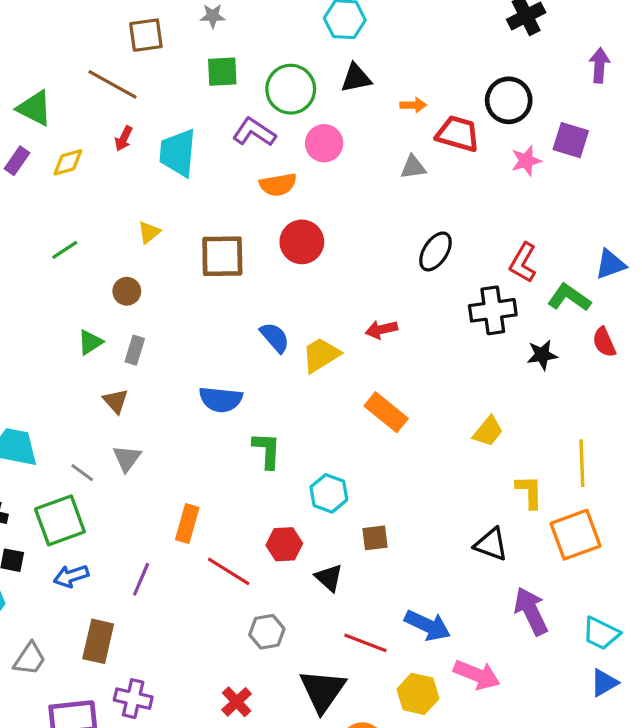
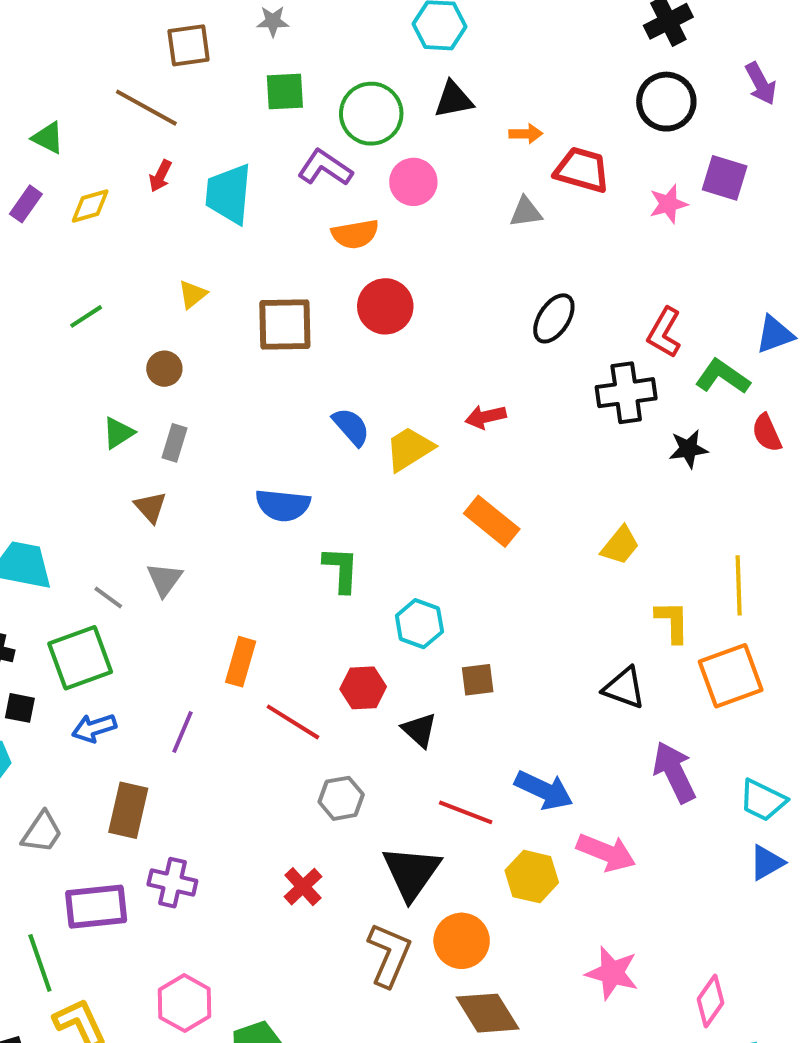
purple arrow: (599, 65) -> (761, 84), turned 148
black circle: (509, 100) -> (666, 102), moved
green triangle: (35, 108) -> (48, 138), size x0.7

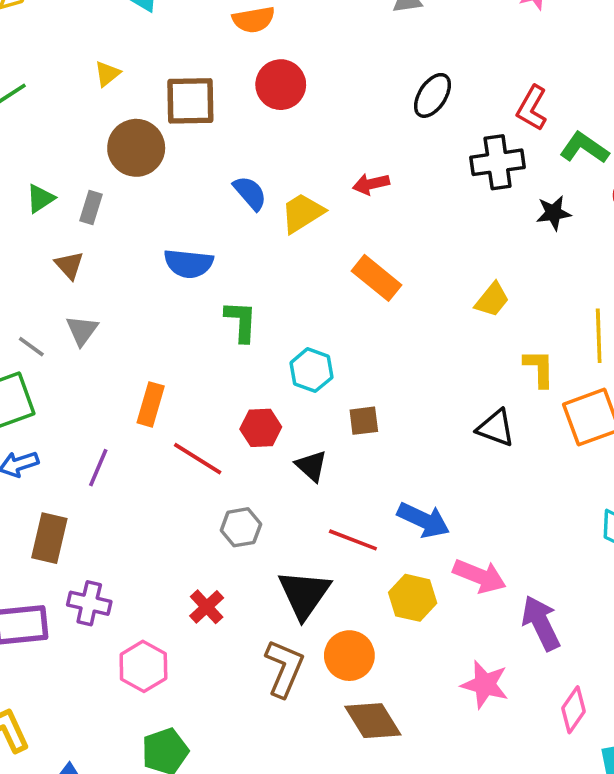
brown circle: (164, 369) -> (136, 148), moved, size x1.8
purple arrow: (674, 772) -> (541, 623), moved
pink hexagon: (184, 1003) -> (143, 666), moved

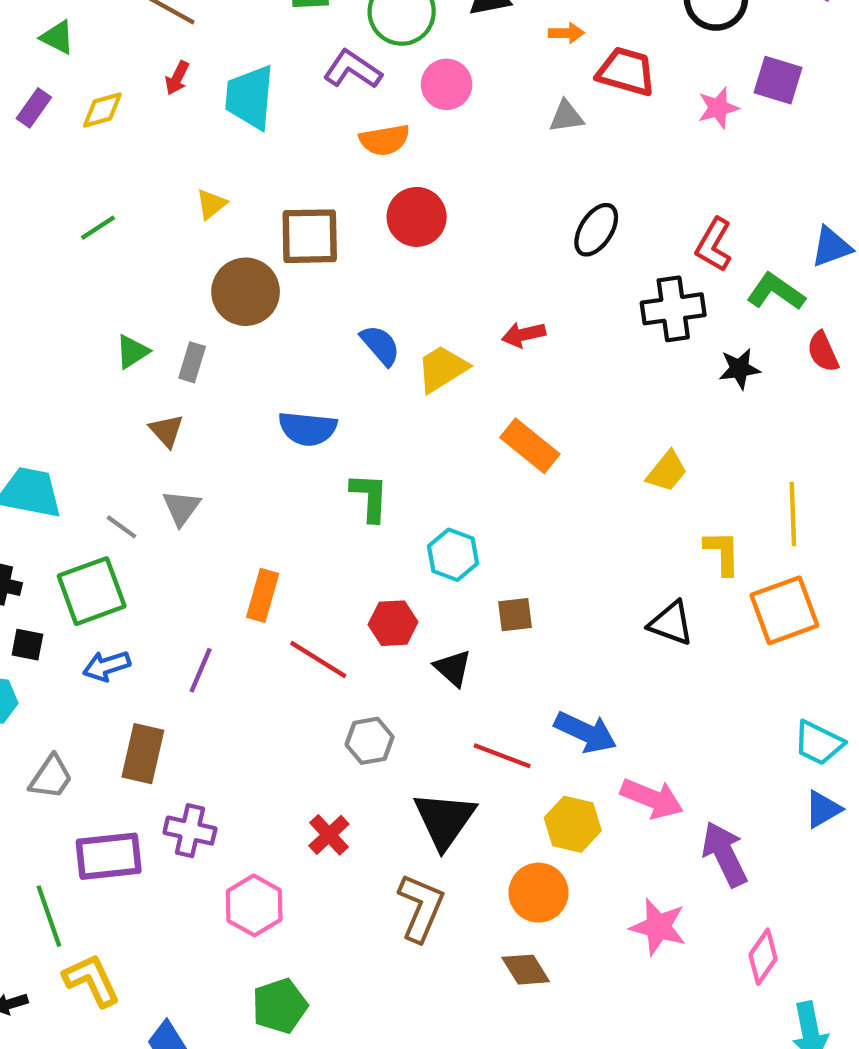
orange circle: (349, 656) -> (538, 893), moved
brown diamond: (373, 721) -> (526, 970), size x0.7

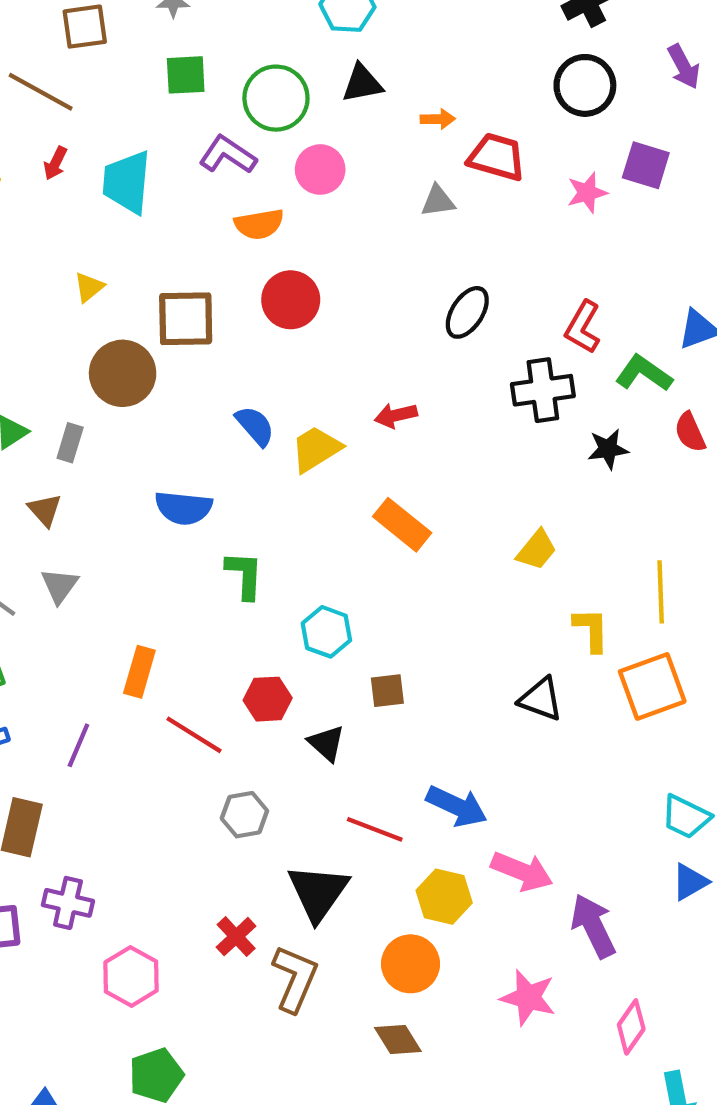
red cross: (329, 835) -> (236, 937), moved

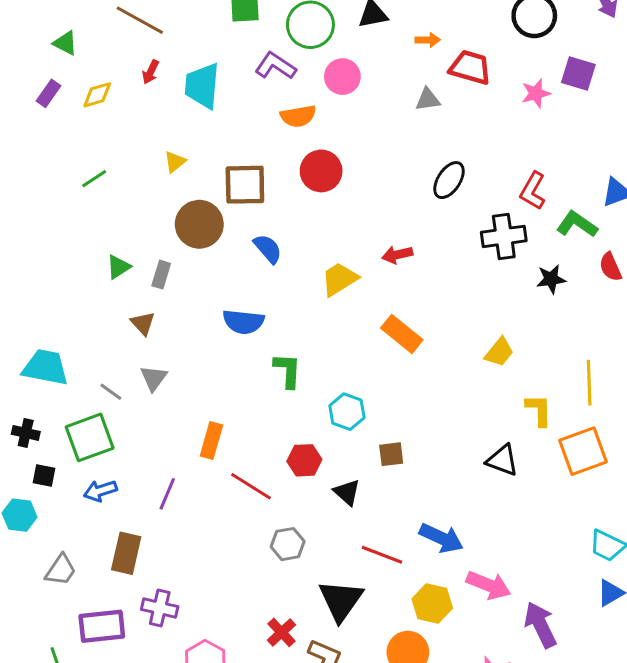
blue semicircle: (255, 426) -> (268, 249), moved

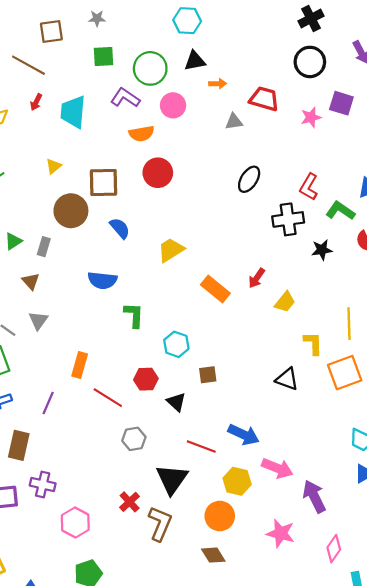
orange arrow: (428, 40) -> (218, 84), moved
red arrow: (397, 255) -> (257, 278), moved, turned -42

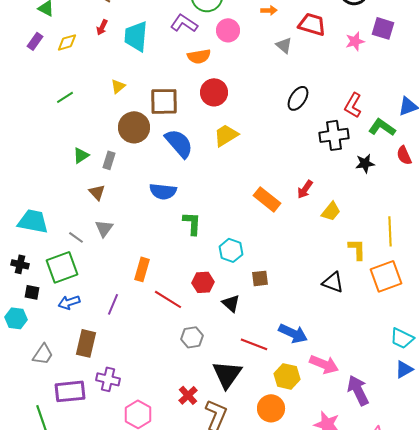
gray triangle: (234, 122) -> (284, 45), turned 48
blue semicircle: (120, 228) -> (179, 143), size x1.5
yellow trapezoid: (171, 250) -> (226, 135), moved

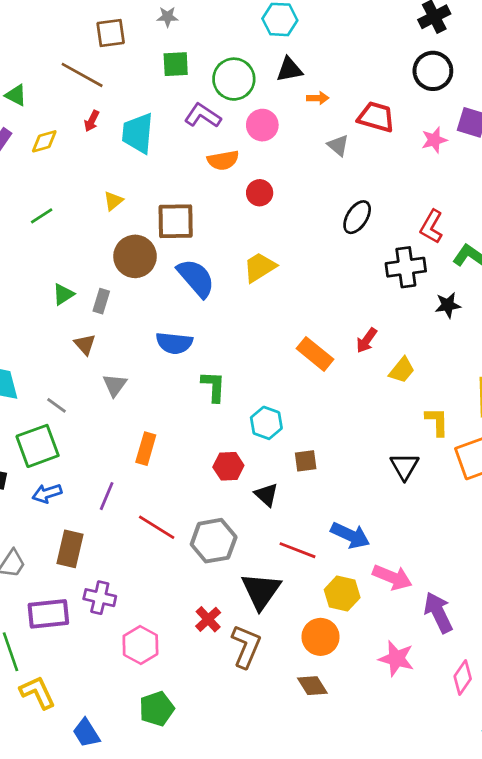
red circle: (214, 92) -> (260, 193), moved, size x0.7
gray triangle: (104, 228) -> (115, 385), moved
black triangle: (333, 282) -> (404, 466), turned 40
red line: (168, 299) -> (157, 527), moved
gray hexagon: (192, 337) -> (214, 541), size x1.5

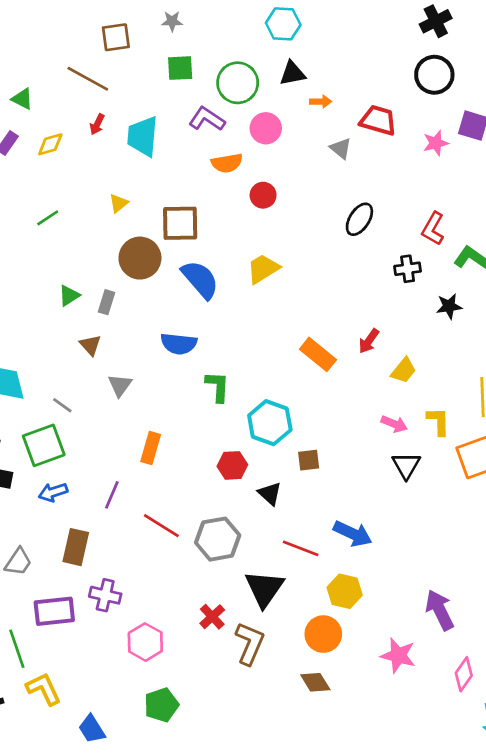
black cross: (406, 267) -> (408, 269), size x0.7
cyan hexagon: (266, 423) -> (270, 423), size x1.4
pink arrow: (392, 577) -> (394, 424), moved, size x0.7

